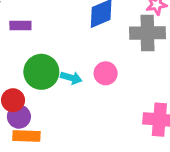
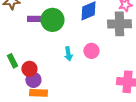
green circle: (41, 72) -> (52, 20), moved
cyan arrow: (71, 78) -> (68, 54), turned 64

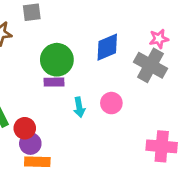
purple rectangle: (34, 19) -> (54, 82), moved
gray cross: (119, 24) -> (151, 65), turned 30

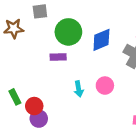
green circle: (57, 60) -> (68, 32), moved
purple rectangle: (54, 82) -> (58, 57), moved

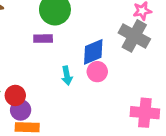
blue diamond: (101, 40) -> (93, 52), moved

